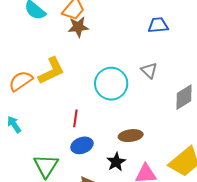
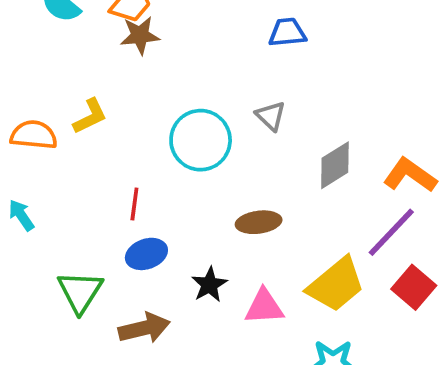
yellow L-shape: (51, 71) -> (90, 116), size x0.7
orange semicircle: (21, 81) -> (34, 135), turned 40
brown ellipse: (131, 136) -> (259, 222), moved

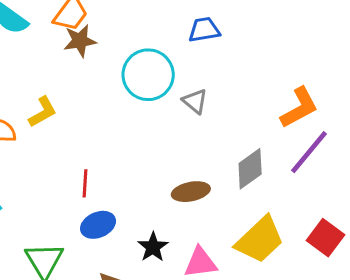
cyan circle: (201, 140) -> (148, 75), moved
gray diamond: (335, 165) -> (250, 169), moved
orange L-shape: (410, 175) -> (299, 108), moved, turned 120
purple line: (391, 232) -> (309, 152), moved

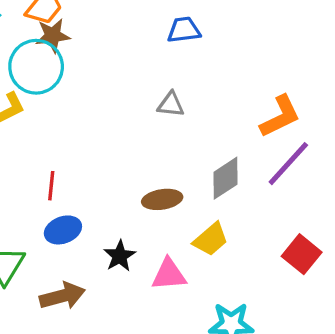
cyan circle: (148, 75) -> (36, 67), moved
gray triangle: (195, 101) -> (171, 105), turned -36
yellow trapezoid: (260, 240) -> (211, 239), moved, size x0.7

